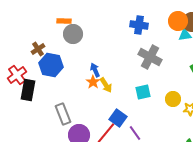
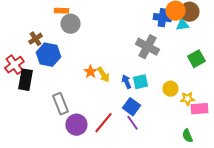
blue cross: (139, 25) -> (162, 18), moved
blue arrow: (95, 70) -> (126, 82), moved
blue square: (118, 118) -> (131, 107), moved

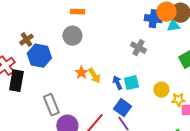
orange rectangle: (61, 11) -> (77, 12), moved
gray circle: (70, 24) -> (72, 36), moved
gray cross: (147, 47) -> (138, 48), size x0.7

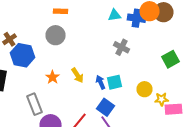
cyan triangle: (173, 26) -> (114, 15), moved
orange star: (81, 73) -> (52, 77), moved

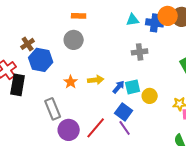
gray cross: (122, 47) -> (140, 52), turned -35
yellow arrow: (78, 75) -> (96, 80), turned -63
blue arrow: (100, 82) -> (119, 87), turned 64
yellow circle: (144, 89) -> (150, 96), moved

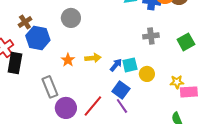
gray cross: (140, 52) -> (151, 36), moved

